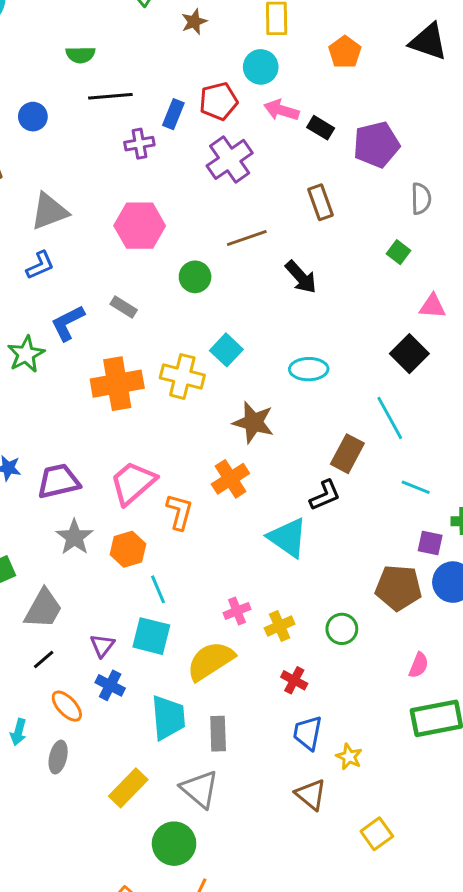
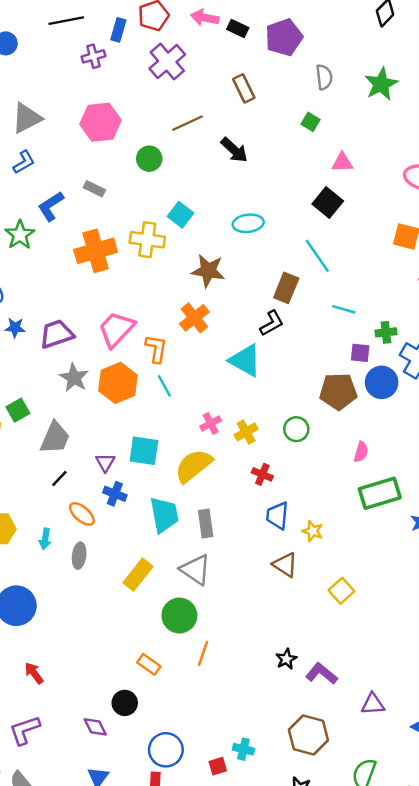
orange hexagon: (128, 549) -> (118, 383), size x1.4
cyan line: (158, 589) -> (164, 386), moved

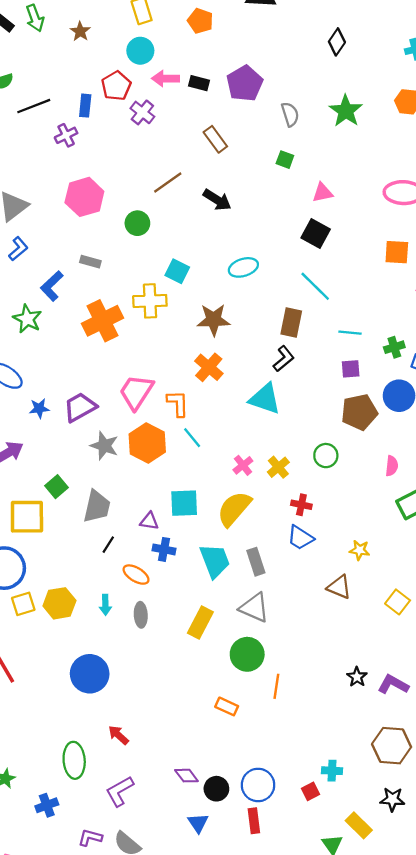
purple cross: (167, 62) -> (142, 112), moved, size x0.7
purple square: (360, 353) -> (351, 369), moved
purple triangle: (105, 462) -> (149, 521), turned -42
blue trapezoid: (277, 516) -> (300, 538), moved, turned -52
black circle: (125, 703) -> (216, 789), moved

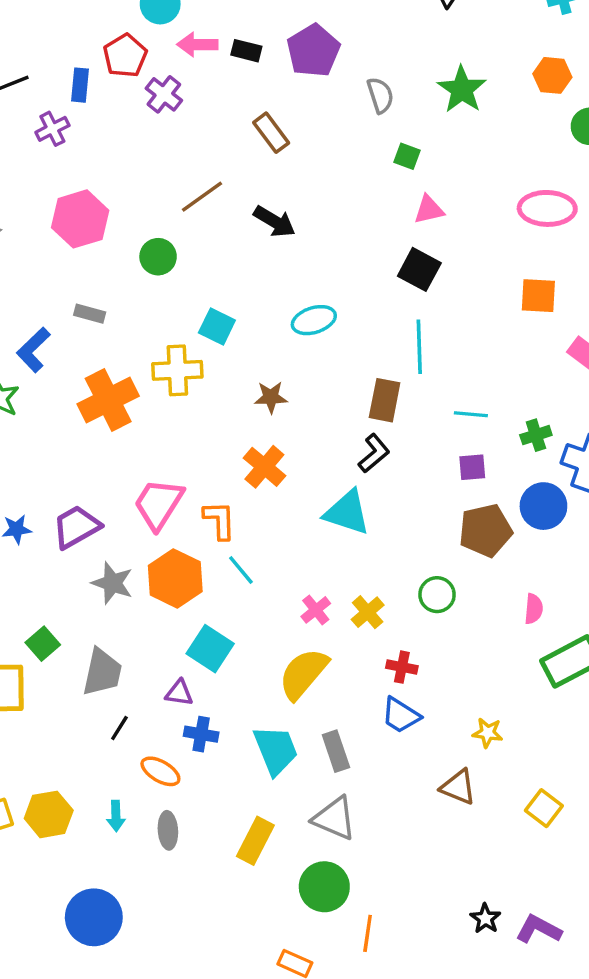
green square: (285, 160) -> (407, 156), moved
cyan line: (315, 286) -> (419, 347), turned 44
brown star: (214, 320) -> (271, 397), size x0.7
cyan square: (184, 503) -> (210, 649), moved, turned 36

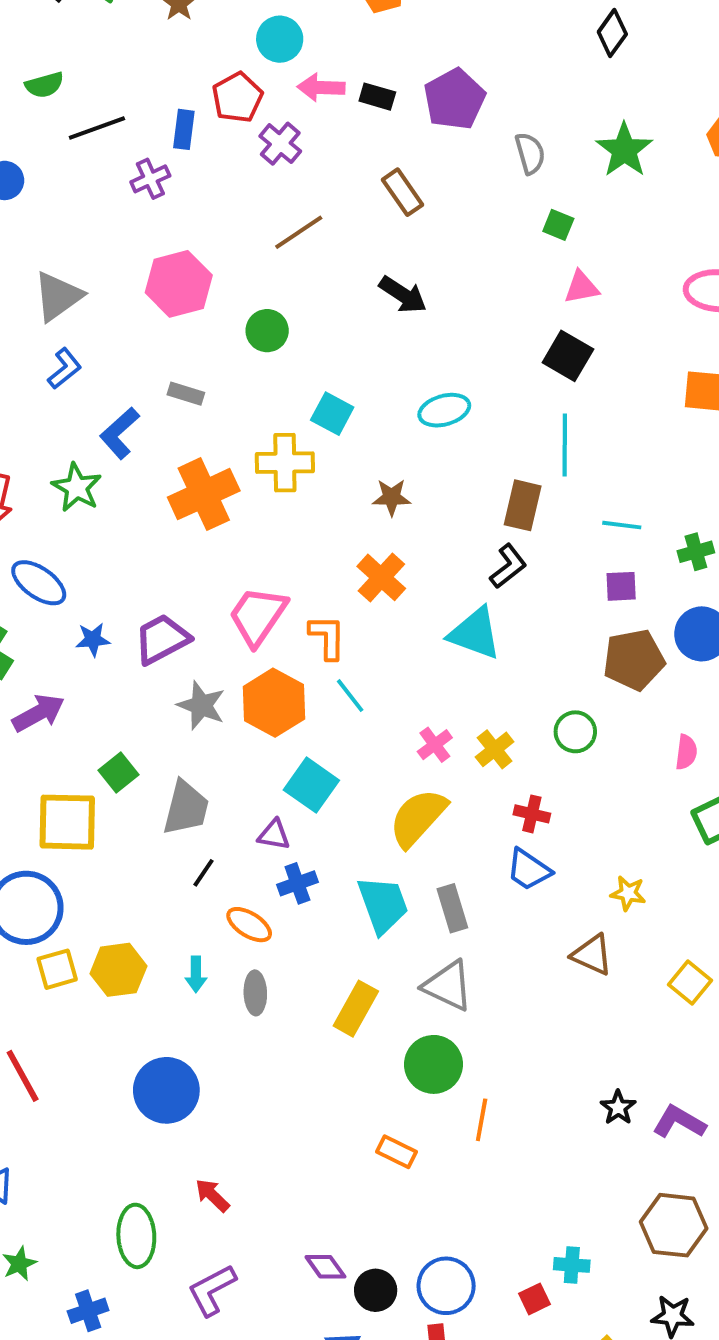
brown line: (202, 197) -> (299, 232), moved
blue cross: (201, 734) -> (297, 883), turned -32

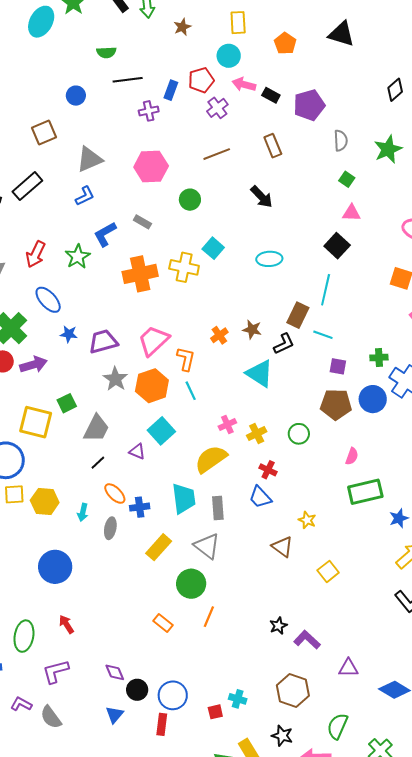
brown star: (392, 497) -> (252, 330), moved
cyan line: (622, 525) -> (323, 335), moved
orange cross: (381, 577) -> (219, 335), size x0.7
blue cross: (297, 883) -> (140, 507), moved

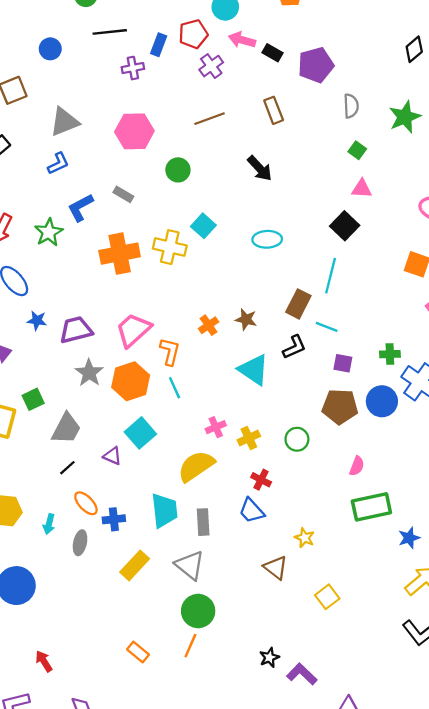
black L-shape: (284, 344) -> (294, 347), moved
green circle: (191, 584) -> (198, 611), moved
red arrow: (66, 624) -> (44, 661), moved

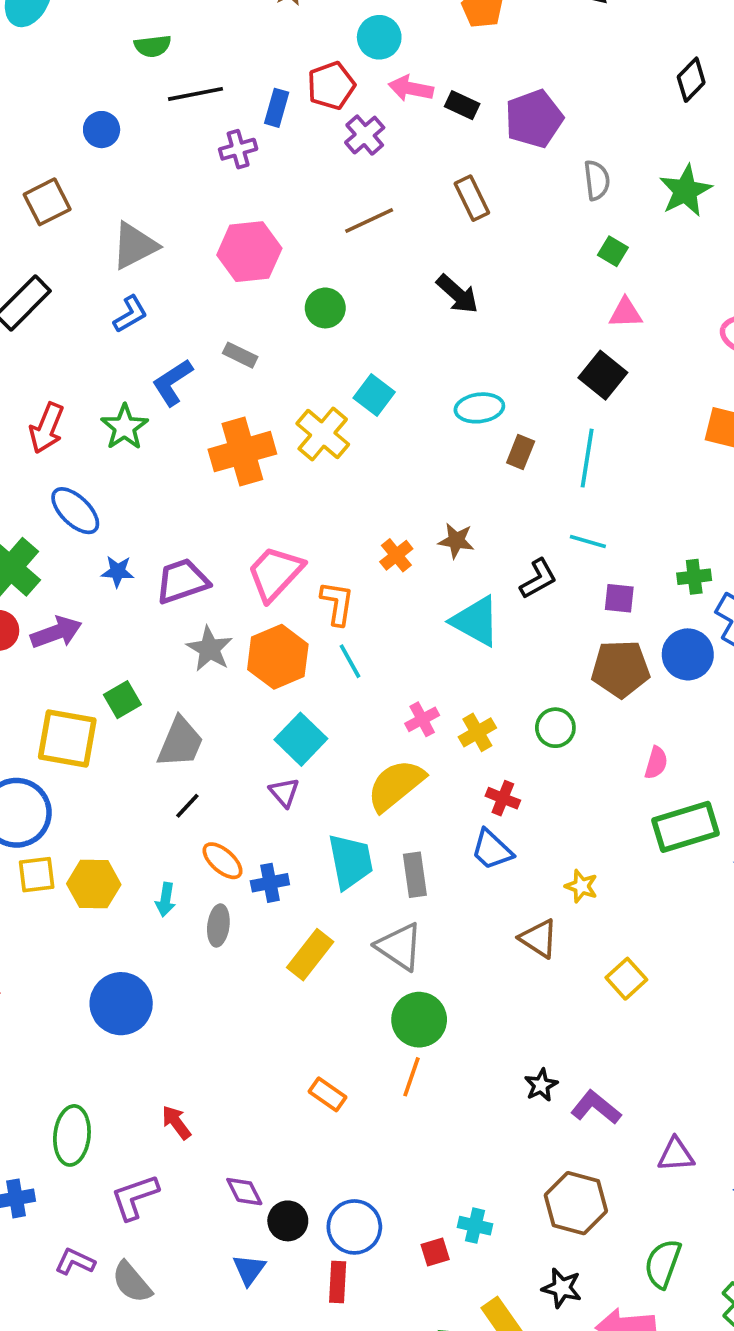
yellow cross: (170, 247) -> (323, 434), turned 32
brown rectangle: (298, 304) -> (521, 452), moved, size x0.7
purple triangle: (112, 456) -> (284, 792), moved, turned 30

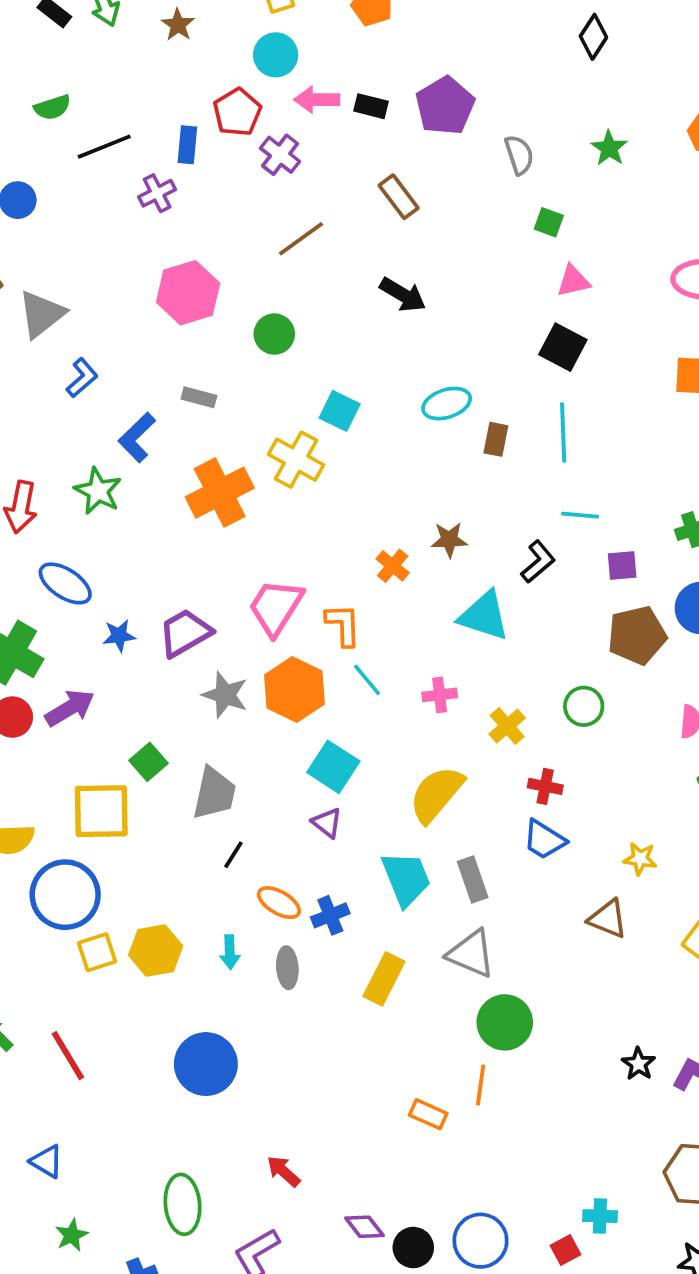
green star: (685, 191) -> (609, 148), size x0.7
gray triangle: (135, 246) -> (42, 314), moved
pink cross: (422, 719) -> (440, 695), moved, turned 32
orange line: (412, 1077) -> (481, 1085), moved

